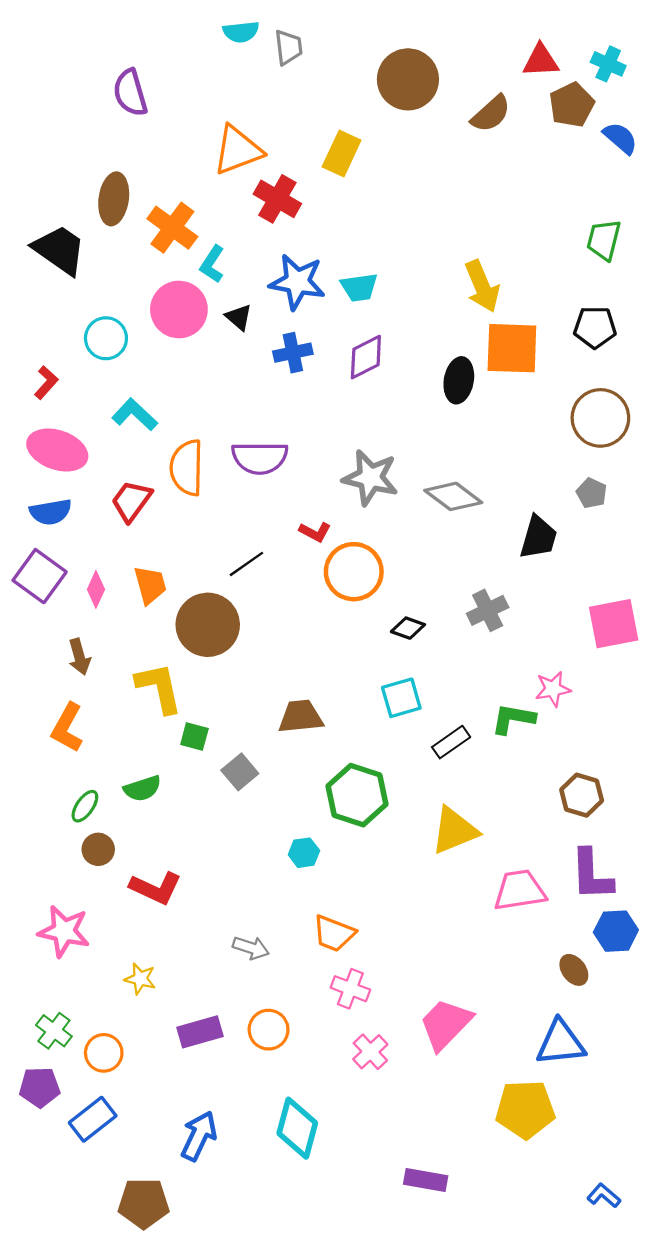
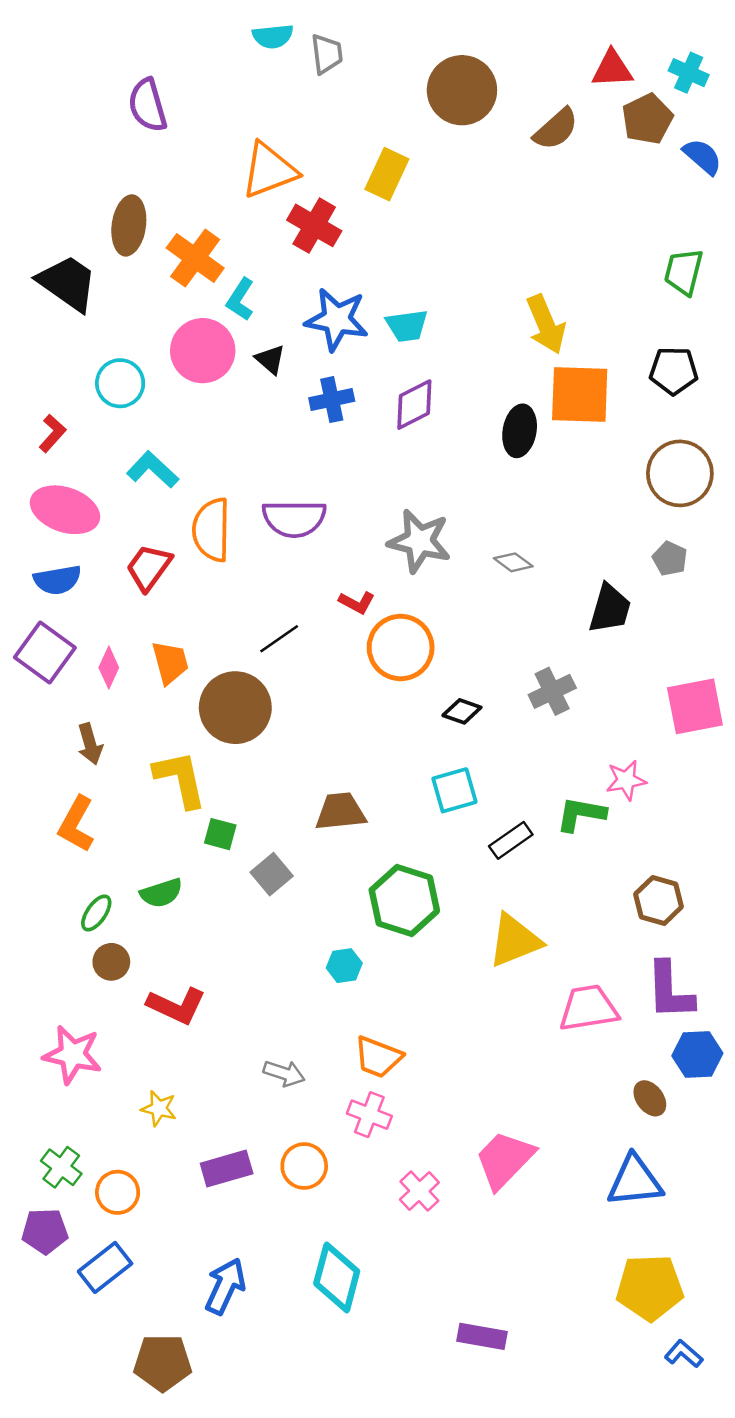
gray diamond: (453, 496) -> (513, 562), size x0.6
pink cross: (350, 989) -> (369, 1115), moved
yellow pentagon: (525, 1109) -> (650, 1287), moved

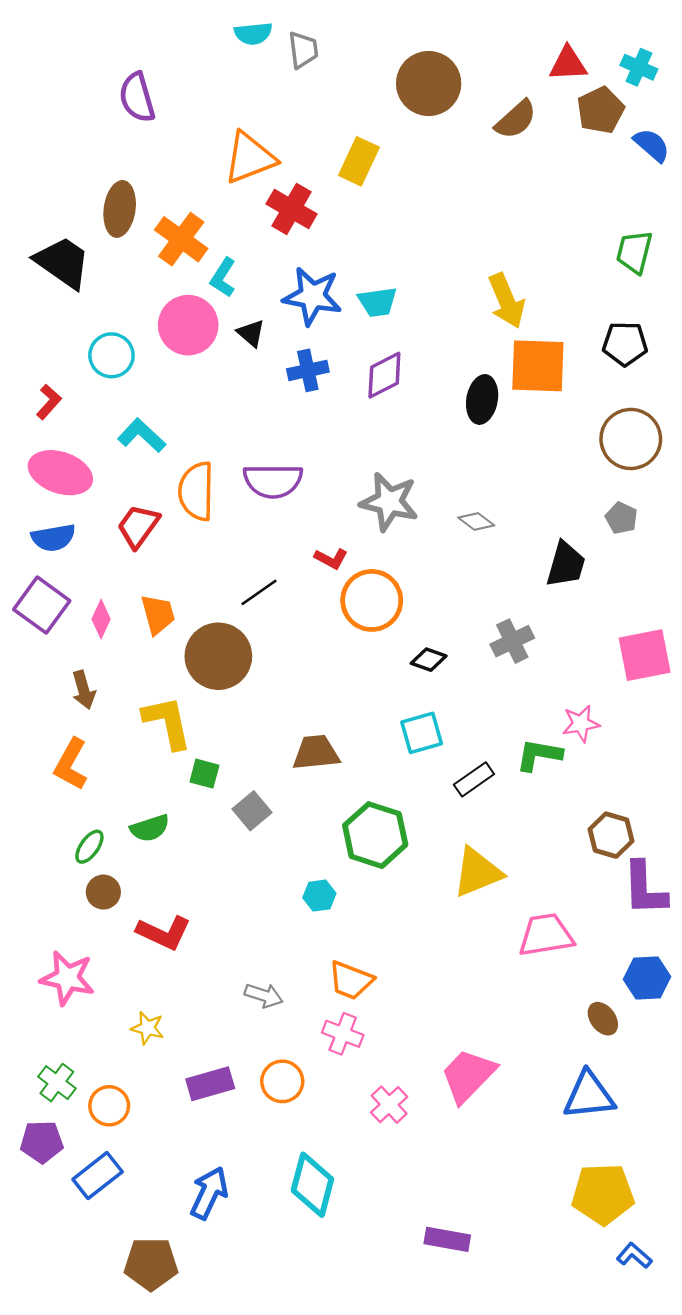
purple L-shape: (670, 991) -> (645, 889), moved

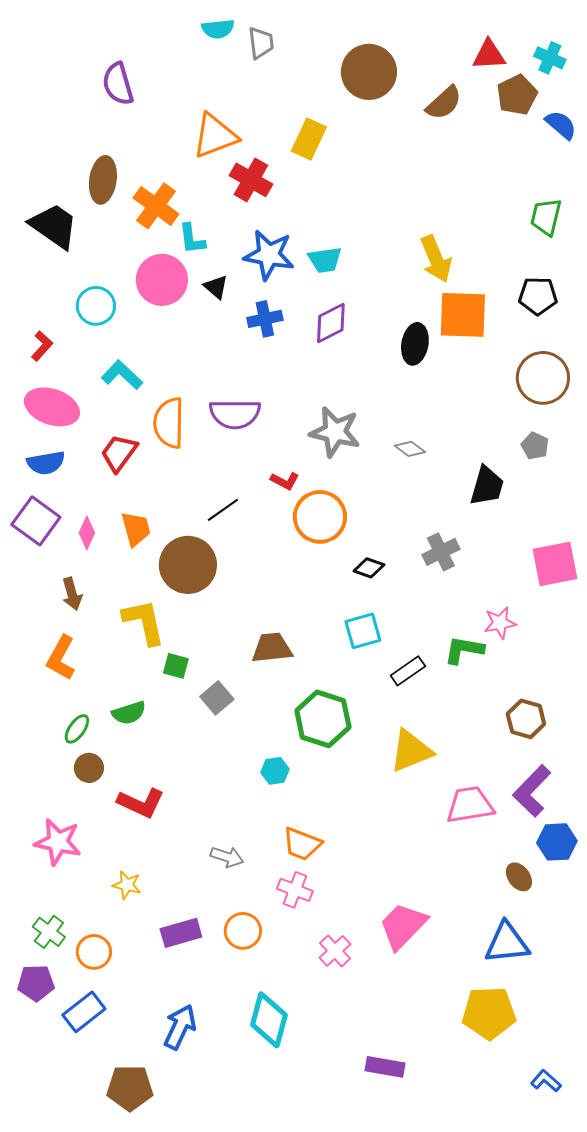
cyan L-shape: (223, 277) -> (192, 239), turned -40
purple L-shape: (645, 889) -> (532, 791), moved, turned 46
yellow pentagon: (603, 1194) -> (489, 1013), moved

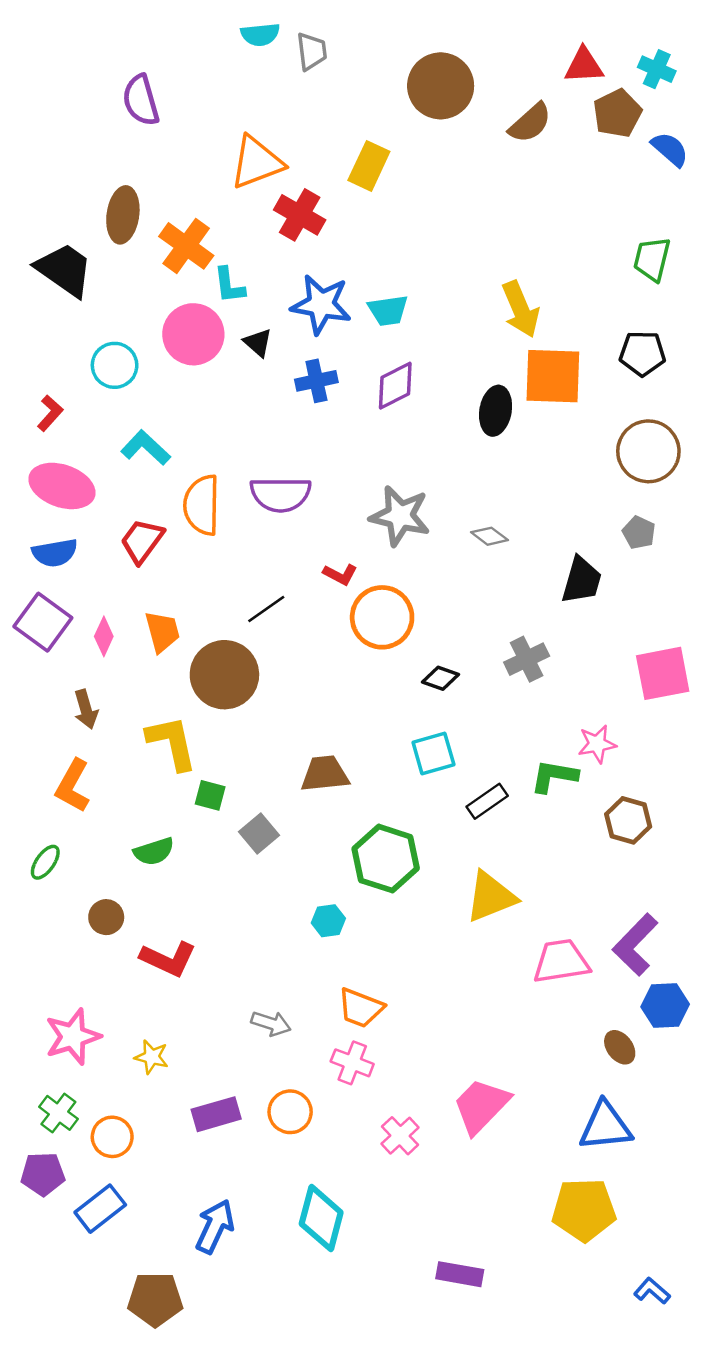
brown hexagon: (526, 719) -> (628, 820), moved
green ellipse: (77, 729) -> (45, 862), moved
pink star: (58, 842) -> (73, 1037), moved, turned -30

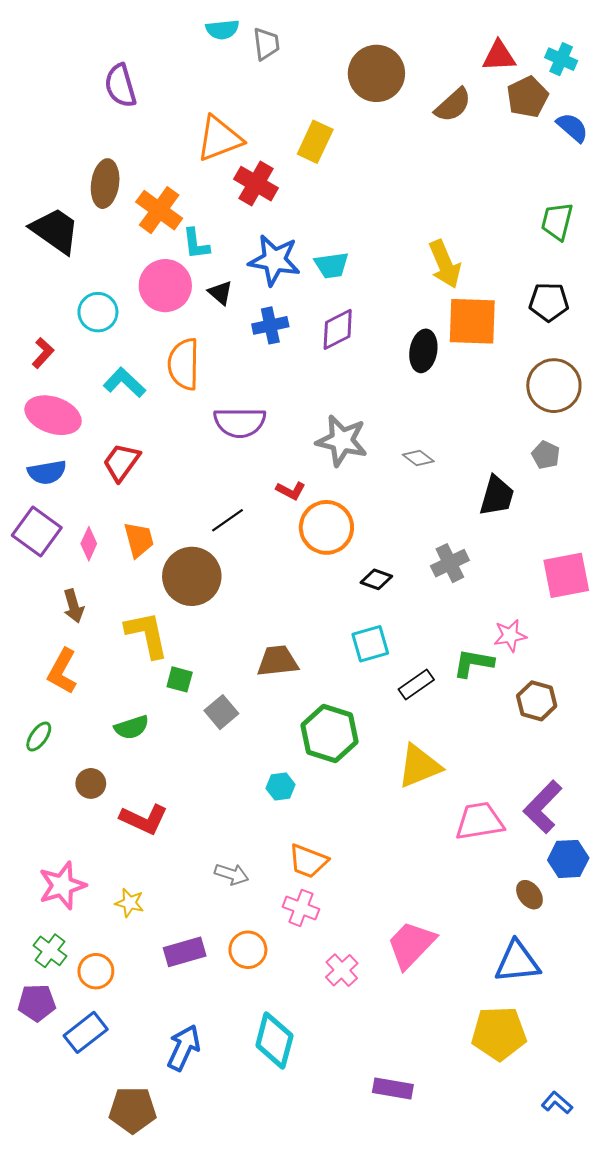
orange semicircle: (202, 505) -> (184, 364), moved

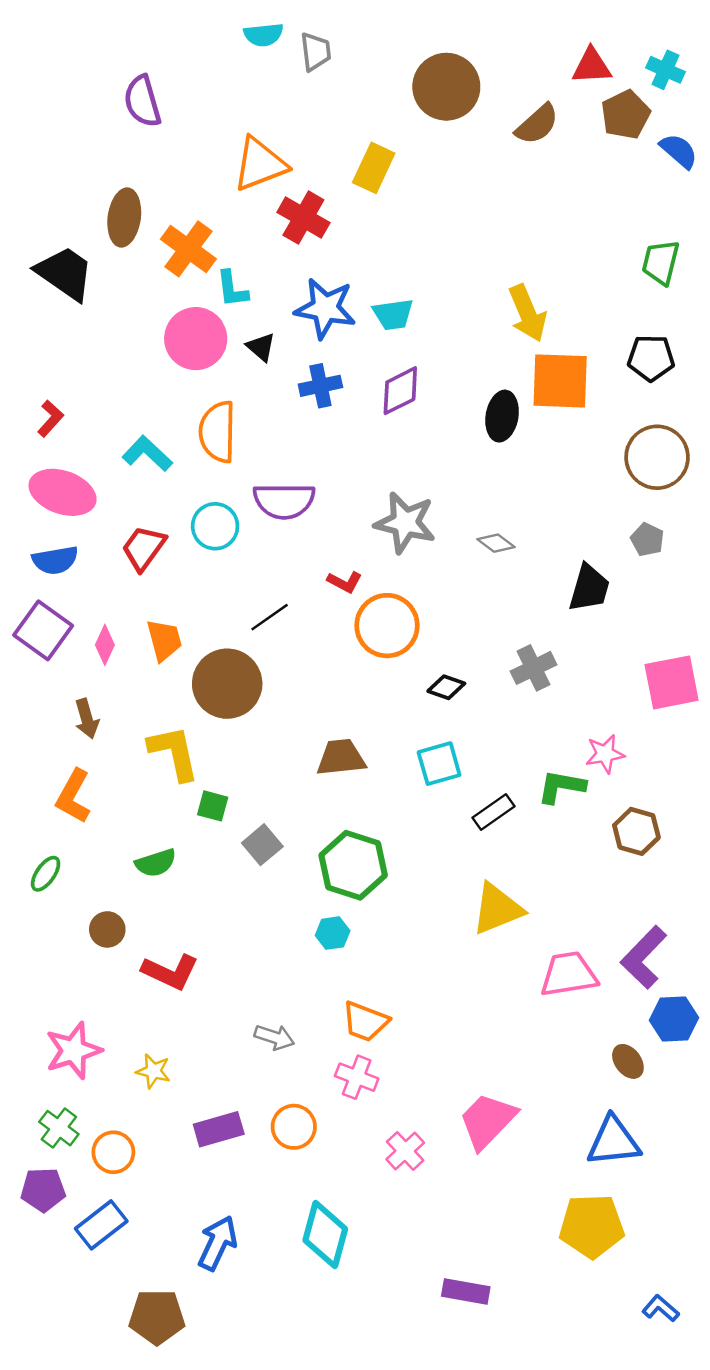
cyan circle: (98, 312) -> (215, 526), moved
brown trapezoid: (277, 661) -> (341, 758), moved
green hexagon: (330, 733) -> (353, 865), moved

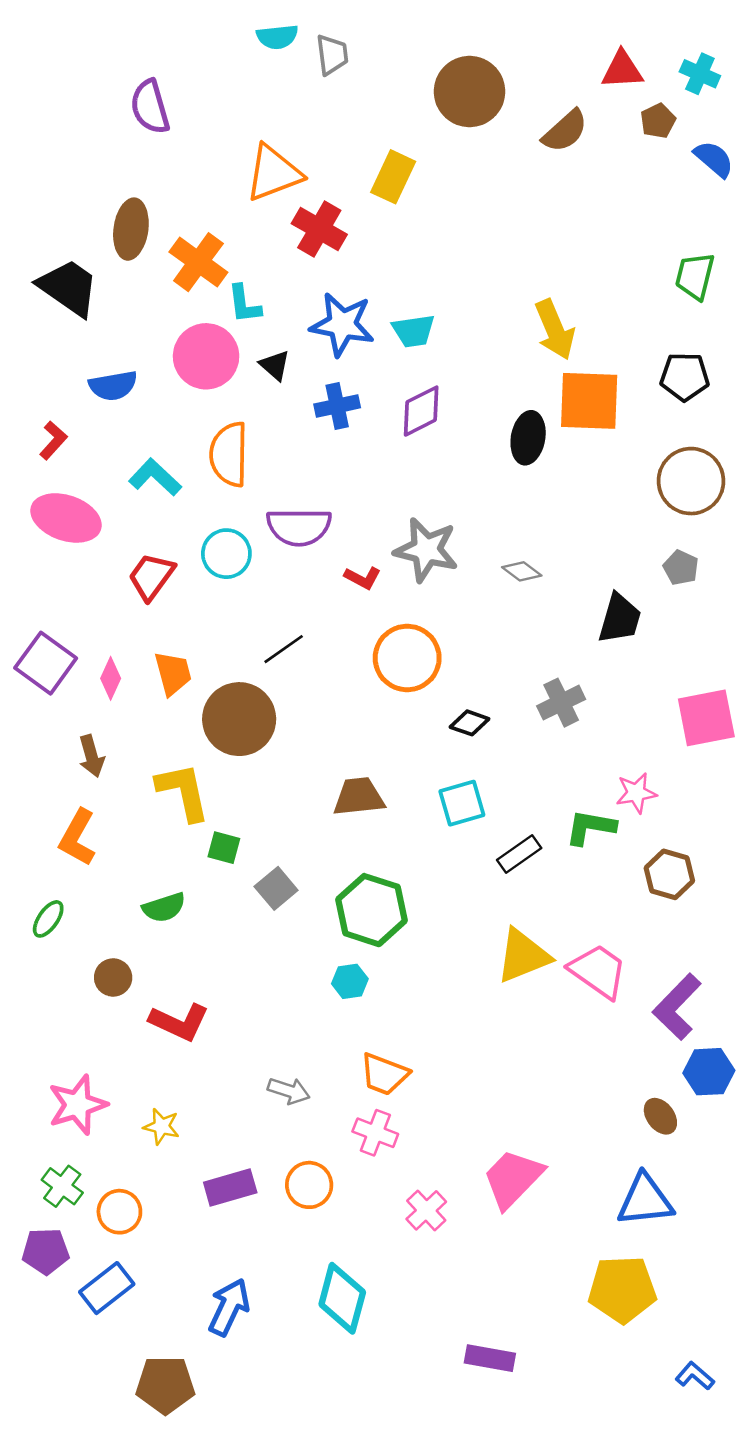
brown pentagon: (626, 115) -> (658, 121), size x0.7
blue semicircle: (55, 560) -> (113, 386), moved
red L-shape: (345, 582) -> (363, 578), moved
pink trapezoid: (569, 974) -> (598, 971), moved, turned 44

